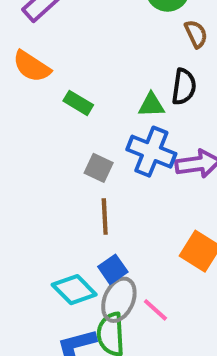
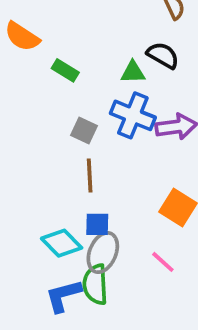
black semicircle: (184, 87) -> (163, 55), turned -68
blue square: (113, 269) -> (97, 224), turned 36
pink line: (155, 310) -> (163, 262), moved

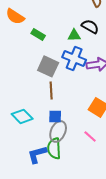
gray square: (84, 130) -> (48, 66), size x1.5
cyan diamond: (62, 243) -> (22, 116), moved

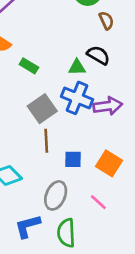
gray square: (48, 66) -> (42, 109), turned 30
blue square: (55, 116) -> (73, 159), moved
green semicircle: (54, 148) -> (66, 233), moved

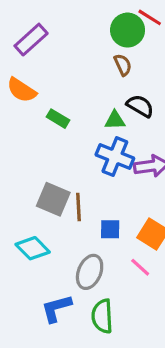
brown semicircle: (106, 20) -> (123, 65), moved
gray square: (42, 109) -> (53, 199), moved, turned -32
pink line: (98, 202) -> (140, 267), moved

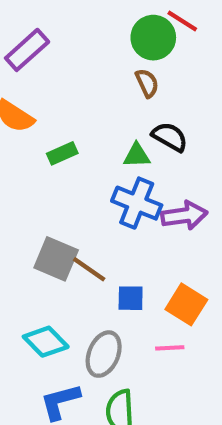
green rectangle: (58, 119) -> (62, 153), turned -55
brown line: (79, 207) -> (89, 269), turned -52
cyan diamond: (33, 248) -> (46, 342), moved
pink line: (140, 267) -> (170, 348), turned -45

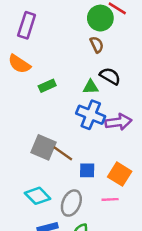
purple rectangle: (27, 50) -> (27, 25), turned -30

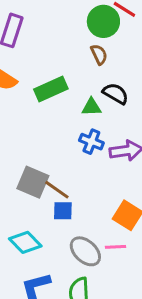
green rectangle: (47, 86) -> (51, 89), moved, size x1.5
blue cross: (91, 115) -> (91, 142), size x0.7
blue square: (87, 170) -> (63, 211), moved
gray ellipse: (71, 203) -> (85, 251), moved, turned -70

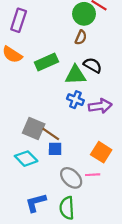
brown semicircle: (99, 54) -> (81, 37), turned 48
green triangle: (91, 107) -> (75, 75), size x1.5
cyan diamond: (25, 242) -> (26, 159), moved

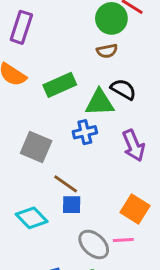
brown semicircle: (81, 37) -> (107, 51), turned 56
blue cross: (75, 100) -> (85, 132), moved, turned -35
purple arrow: (100, 106) -> (134, 145), turned 75
gray square: (34, 129) -> (36, 147), moved

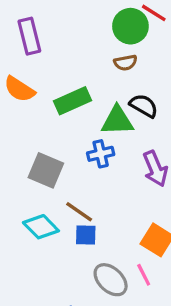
purple rectangle: (21, 27) -> (29, 36), turned -32
cyan diamond: (32, 218) -> (41, 227), moved
pink line: (123, 240) -> (144, 275), turned 66

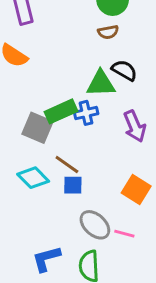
green rectangle: (72, 101) -> (61, 111), moved
pink line: (144, 275) -> (124, 234), moved, turned -48

